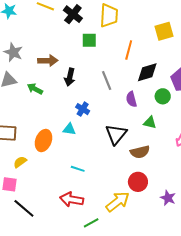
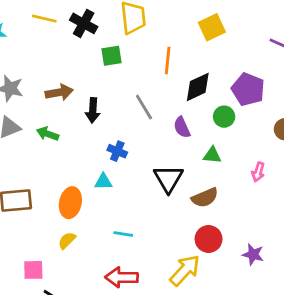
yellow semicircle: (20, 162) -> (67, 241), moved

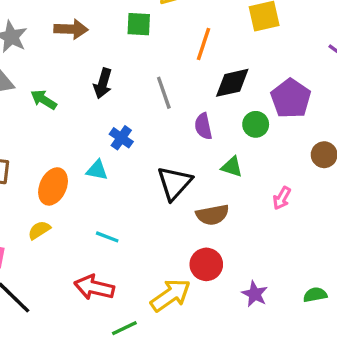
brown arrow: (59, 92) -> (71, 29), moved

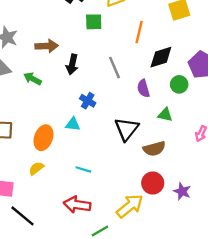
brown arrow: (71, 29) -> (47, 46), moved
purple star: (255, 294) -> (182, 191), moved

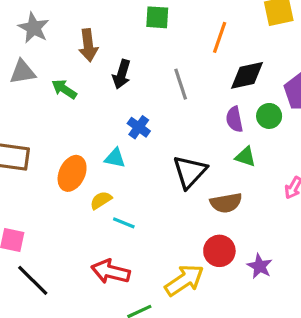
brown arrow: (47, 46) -> (88, 45), turned 80
purple semicircle: (143, 88) -> (234, 119), moved
yellow semicircle: (36, 168) -> (101, 200), moved

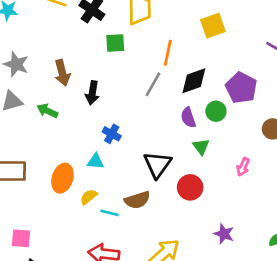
gray line: (181, 84) -> (153, 84), moved, turned 55
green triangle: (246, 157) -> (201, 147), turned 42
brown semicircle: (226, 203) -> (137, 200), moved
red circle: (219, 251) -> (190, 187), moved

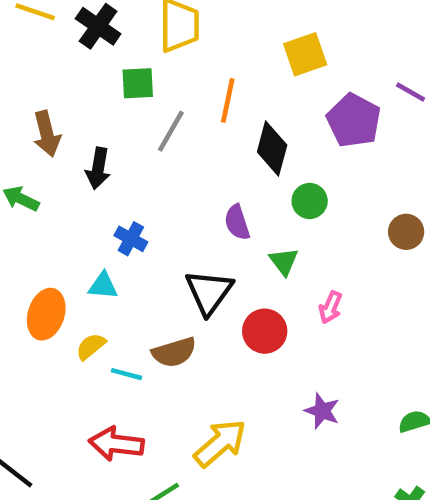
black diamond: (194, 81) -> (272, 149), turned -56
gray line: (153, 84) -> (171, 131), moved
purple pentagon: (241, 88) -> (354, 120), moved
purple semicircle: (188, 118) -> (237, 222), moved
pink arrow: (243, 167) -> (330, 307), moved

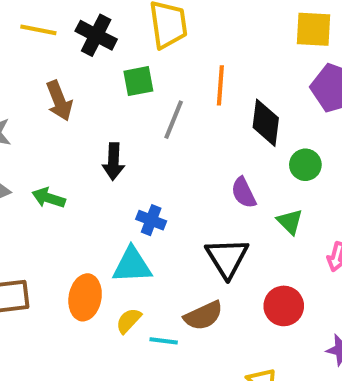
yellow square: (305, 54) -> (313, 29), moved, turned 30
brown arrow: (47, 134) -> (59, 101), moved
cyan triangle: (103, 286) -> (132, 265), size x1.5
red circle: (265, 331) -> (284, 306), moved

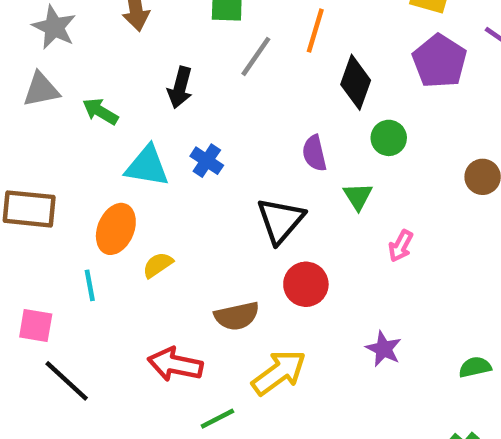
cyan triangle: (132, 265) -> (147, 166), moved
red circle: (284, 306) -> (306, 284), moved
brown semicircle: (203, 316) -> (237, 316), moved
cyan line: (164, 341) -> (90, 285), moved, turned 60

